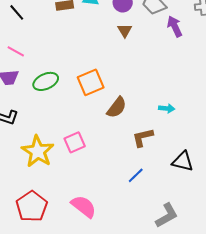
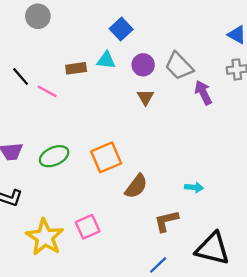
pink line: (16, 51) -> (47, 91), moved
black triangle: (183, 161) -> (213, 249), size x1.4

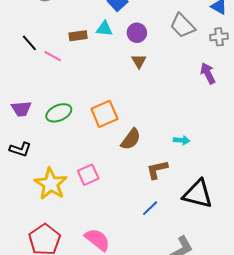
gray trapezoid: (179, 66) -> (182, 26), moved
purple arrow: (203, 93) -> (208, 73), moved

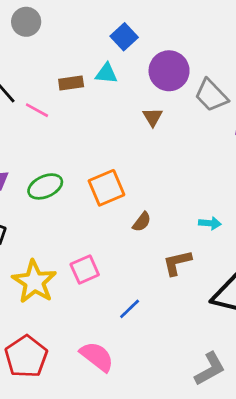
gray trapezoid: (182, 26) -> (211, 95), moved
purple circle: (137, 33) -> (169, 71), moved, size x1.5
brown semicircle: (131, 139) -> (142, 222), size x0.7
blue line: (150, 208) -> (130, 309), moved

